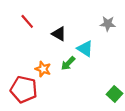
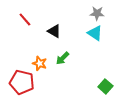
gray star: (108, 24) -> (97, 13), moved
cyan triangle: (85, 49) -> (95, 33), moved

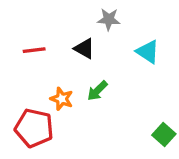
gray star: (97, 13) -> (109, 19), moved
red line: (25, 20) -> (34, 50), moved, turned -56

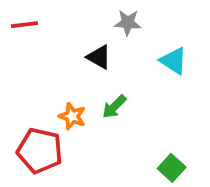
red line: (34, 50) -> (24, 25), moved
green square: (164, 135) -> (172, 168), moved

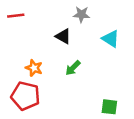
orange star: (72, 116) -> (34, 68), moved
green square: (172, 168) -> (109, 107), turned -35

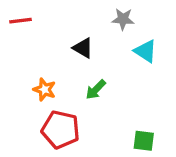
gray star: (81, 14) -> (123, 19), moved
red pentagon: (25, 96) -> (61, 130), moved

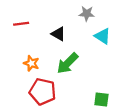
red line: (21, 21) -> (21, 24), moved
green arrow: (96, 90) -> (67, 63), size x1.5

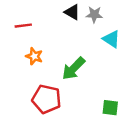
black triangle: (58, 34) -> (72, 12), moved
orange star: (31, 63) -> (34, 56), moved

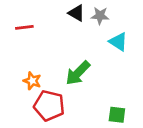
orange star: (34, 56) -> (32, 81), moved

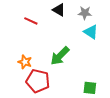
gray star: (100, 16) -> (85, 13), moved
red line: (24, 27) -> (31, 21), moved, turned 32

